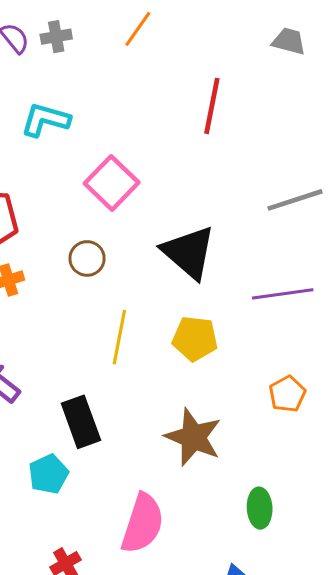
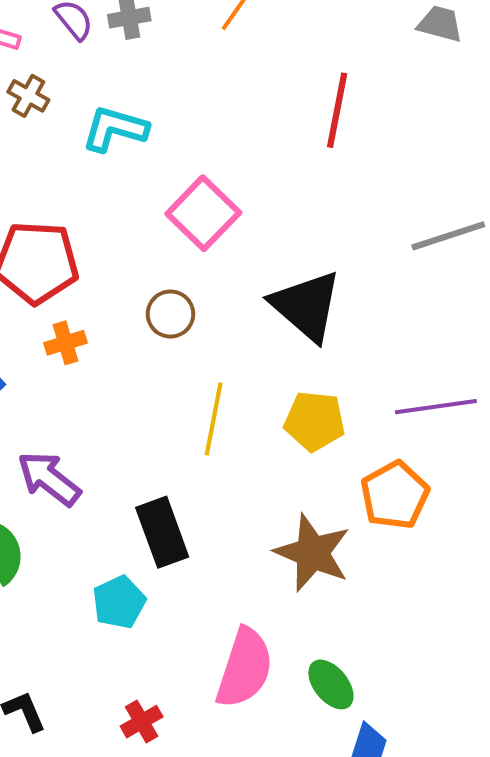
purple line: (283, 294) -> (436, 407), moved
orange pentagon: (287, 394) -> (395, 495), moved, size x1.4
green ellipse: (260, 508) -> (331, 684), moved, turned -36

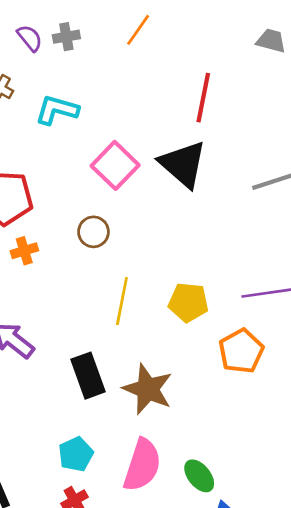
black triangle: (306, 306) -> (183, 164), moved
brown star: (312, 553) -> (148, 389), moved
cyan pentagon: (119, 602) -> (76, 454), moved

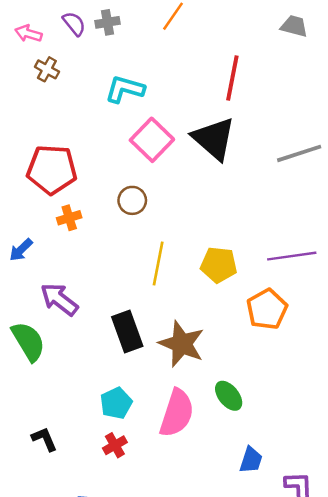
cyan L-shape: (57, 110) -> (125, 89), moved
green ellipse: (199, 476) -> (229, 396), moved

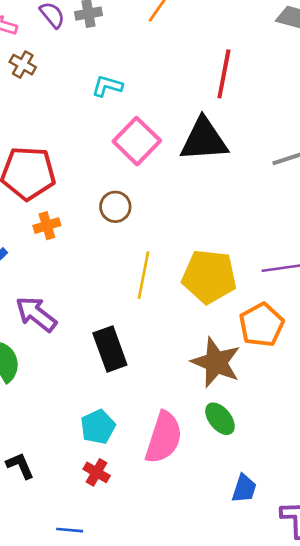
cyan L-shape: (125, 89) -> (107, 86), size x0.7
black triangle: (214, 139) -> (204, 140), turned -45
yellow pentagon: (219, 265) -> (209, 277), size x1.4
brown star: (182, 344) -> (216, 362), moved
red cross: (115, 445) -> (97, 472), turned -30

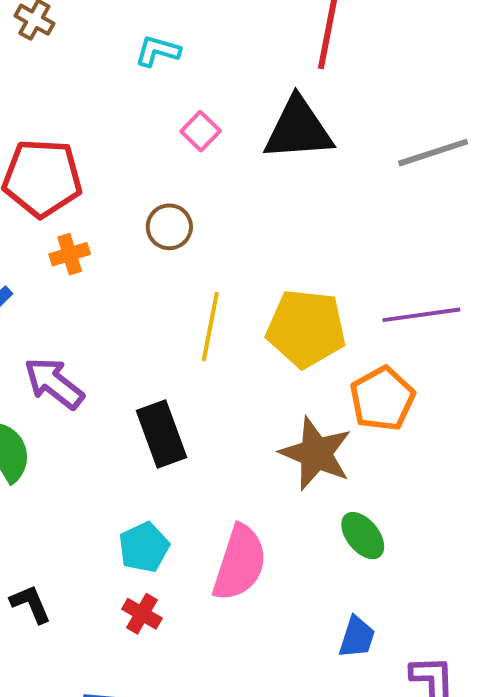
pink square: (137, 141) -> (201, 131), size x0.6
green ellipse: (220, 419) -> (363, 536), moved

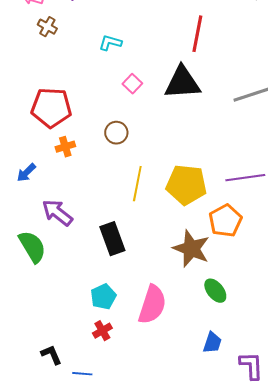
black L-shape: (31, 604) -> (51, 355), moved
red cross: (142, 614) -> (102, 331), turned 30

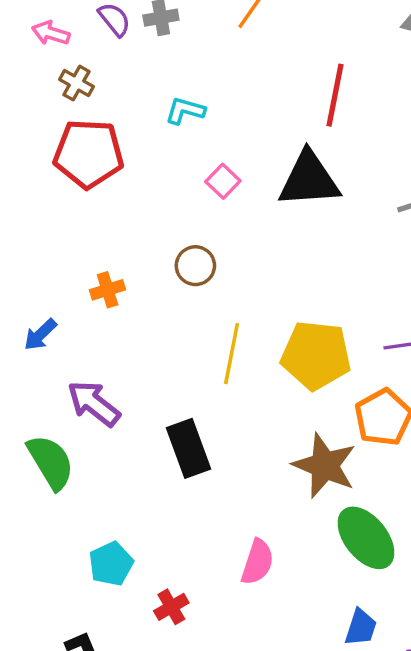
red pentagon: (51, 108) -> (89, 154), moved
green ellipse: (215, 291) -> (366, 538), size x1.5
cyan pentagon: (103, 297) -> (111, 564), moved
pink semicircle: (152, 305) -> (257, 562), size x0.7

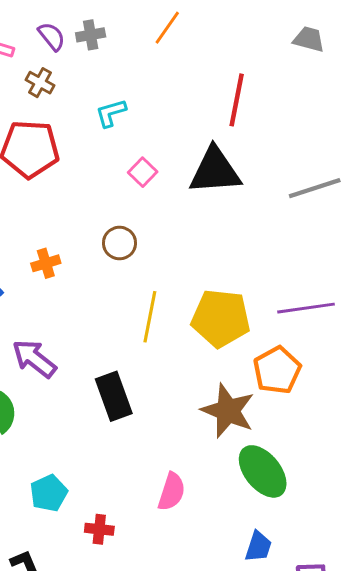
brown cross: (77, 83) -> (40, 83), moved
cyan L-shape: (185, 111) -> (111, 113), turned -32
red cross: (171, 607) -> (99, 529), turned 36

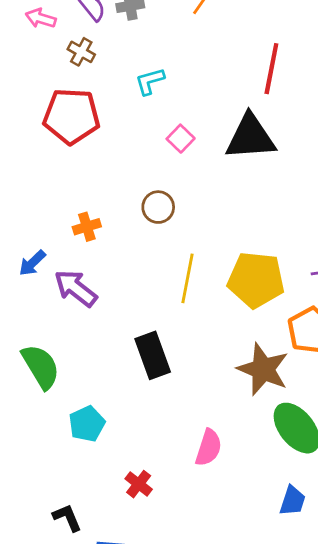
purple arrow: (34, 359) -> (76, 288), moved
cyan pentagon: (49, 493) -> (87, 424), moved
red cross: (99, 529) -> (139, 484), turned 32

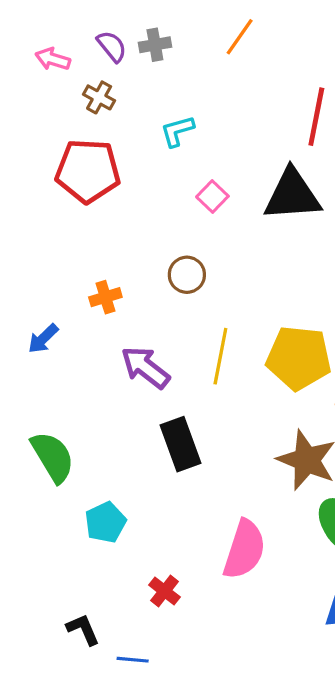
purple arrow: (76, 288) -> (145, 367), moved
pink semicircle: (209, 448) -> (244, 550), size x1.4

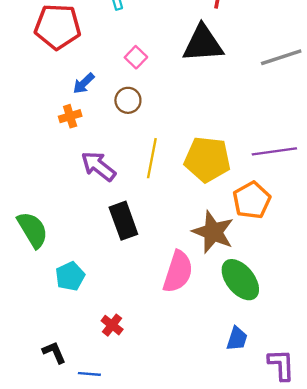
pink square: (212, 196) -> (136, 57), moved
blue arrow: (43, 339) -> (84, 83), moved
pink semicircle: (244, 550) -> (178, 272), moved

